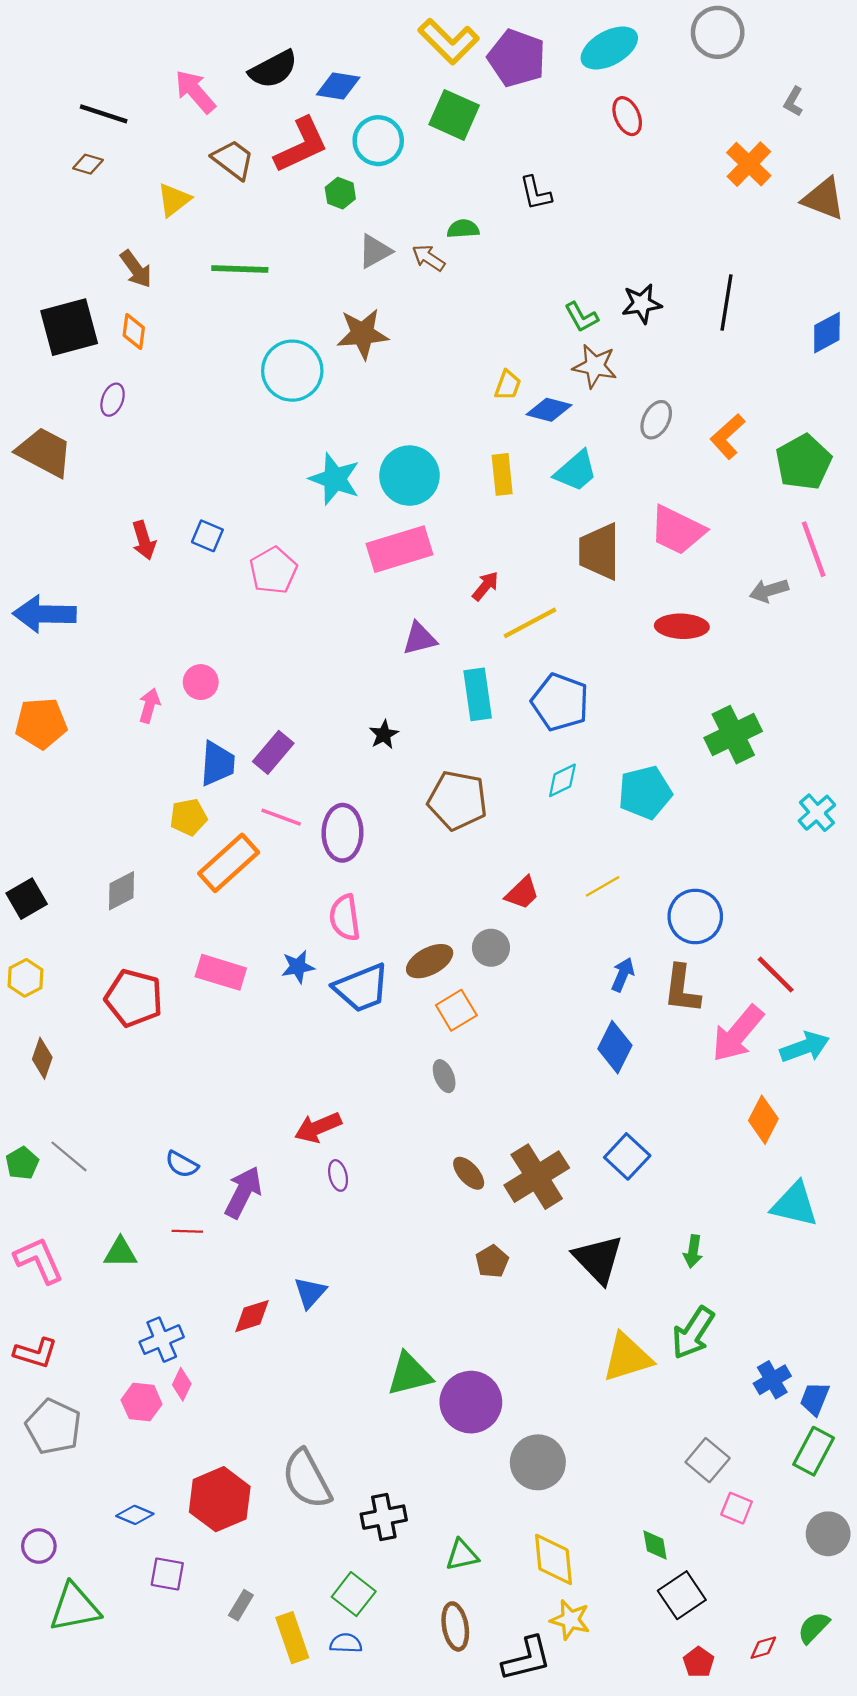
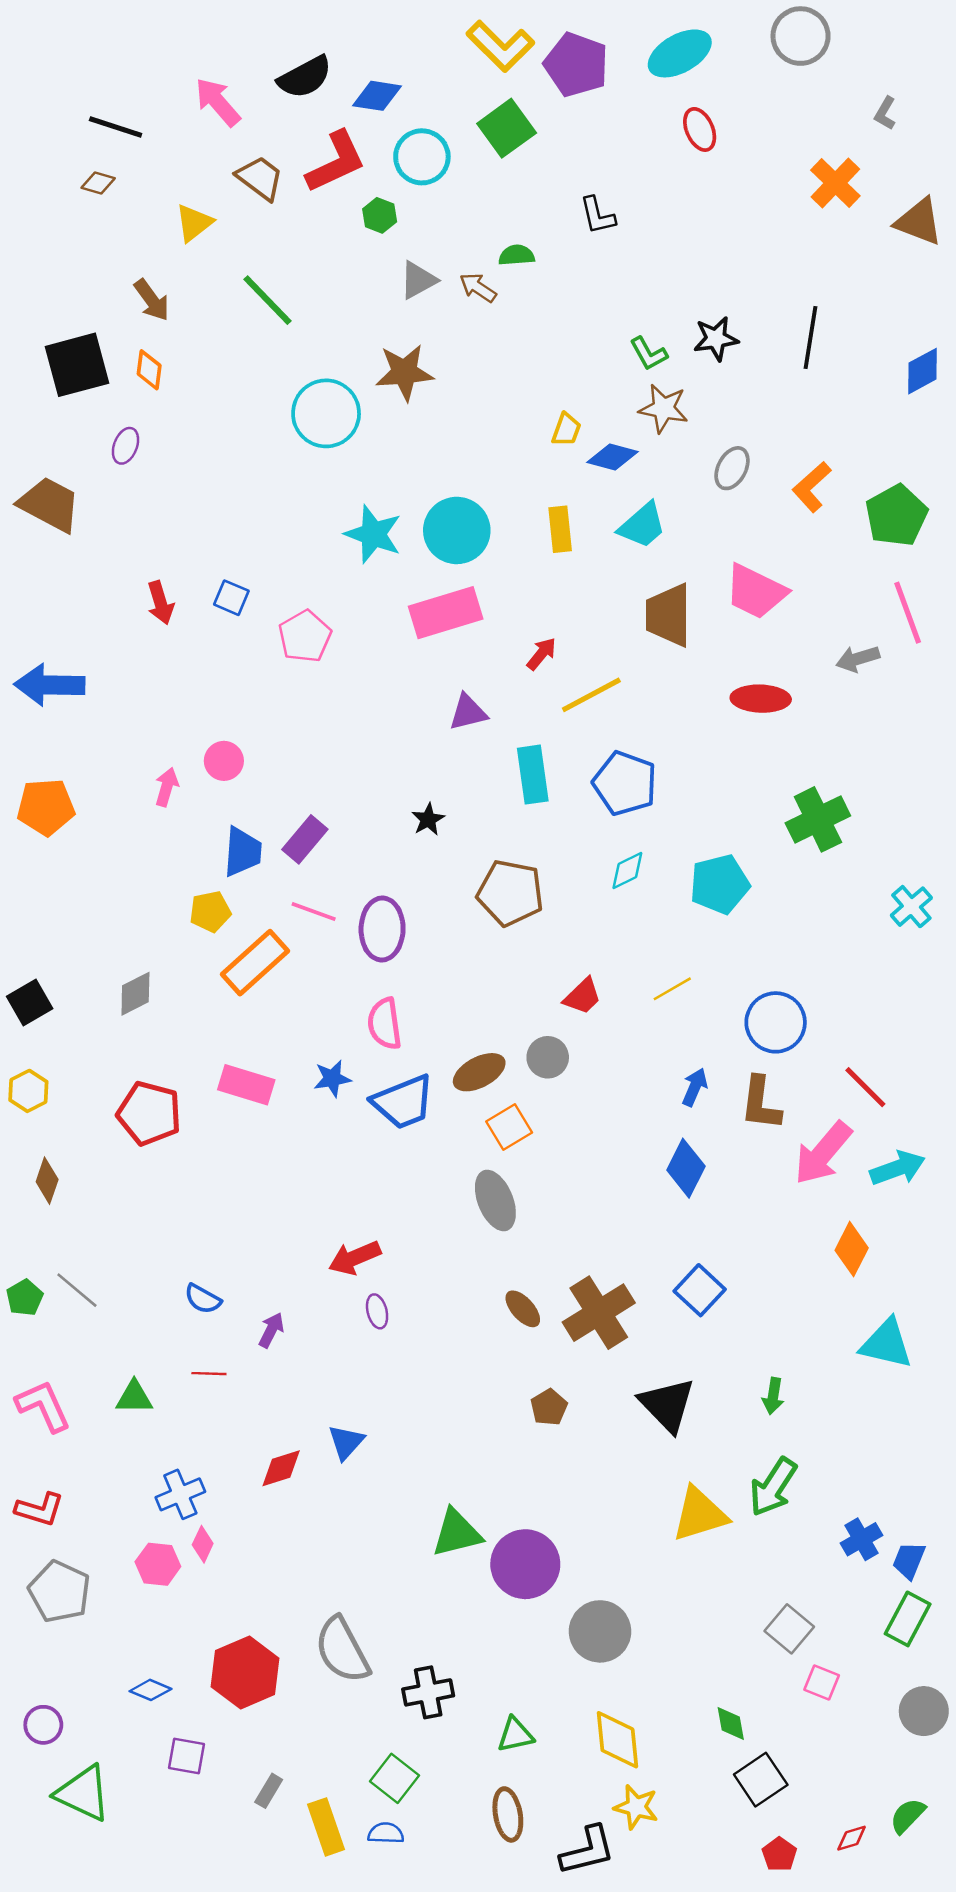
green square: (454, 115) -> (507, 128), turned 30
green line: (240, 269) -> (267, 300), turned 44
gray ellipse: (444, 1076) -> (495, 1200), size x1.6
purple arrow: (243, 1192) -> (271, 1330), size x0.6
green triangle: (75, 1607) -> (83, 1793), turned 36

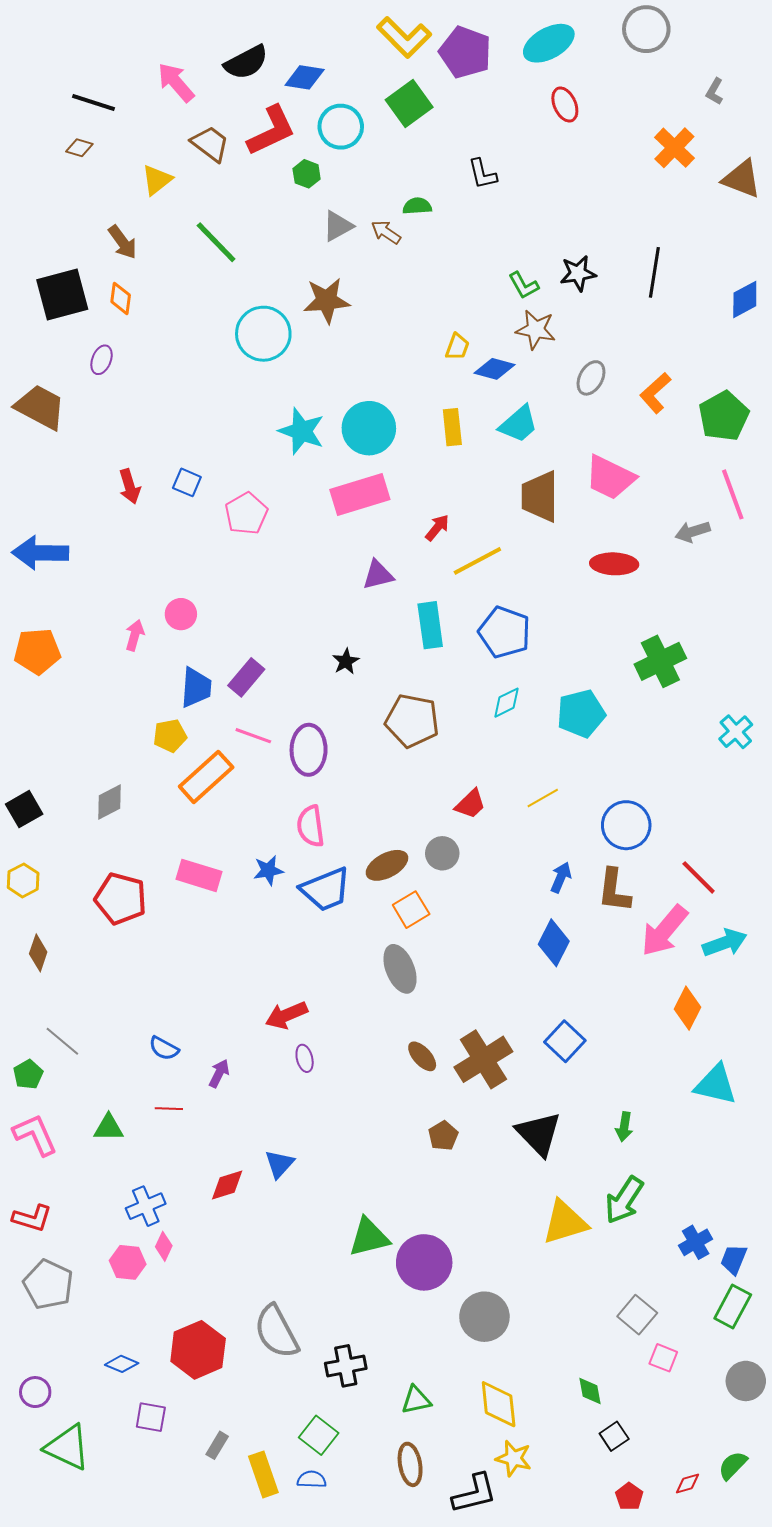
green pentagon: (25, 1298) -> (28, 1074), moved
black square: (761, 1780) -> (614, 1436), size x0.7

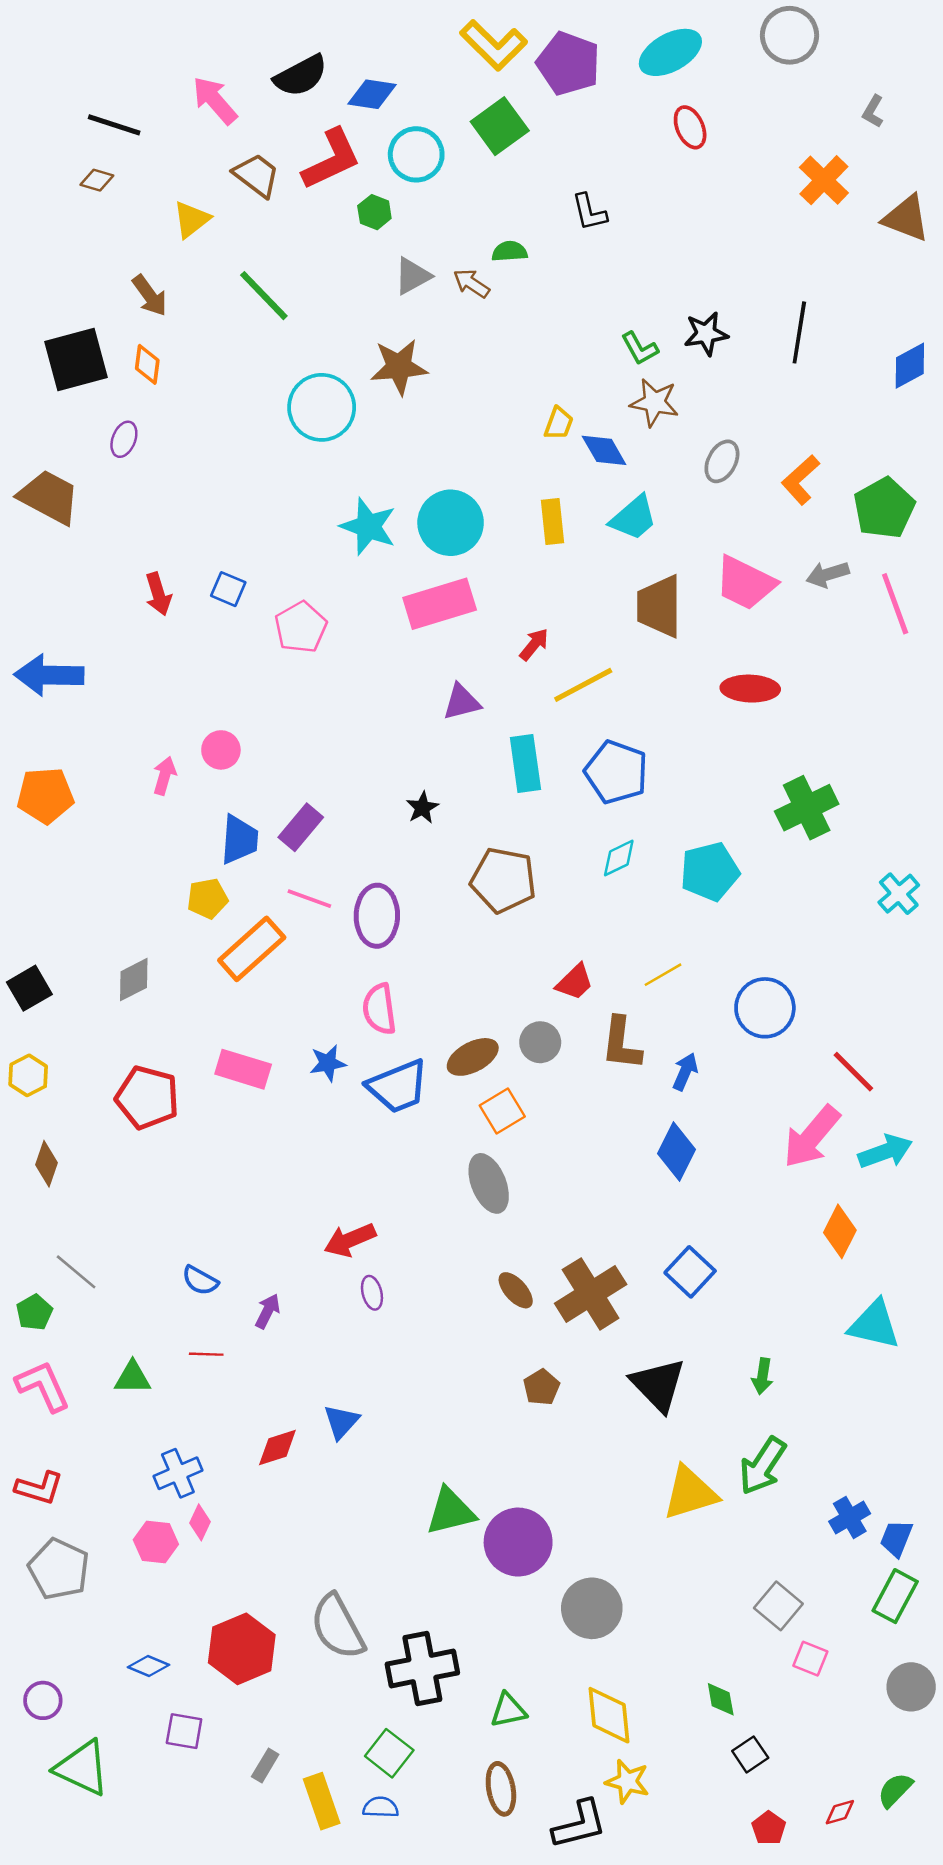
blue diamond: (495, 369) -> (604, 450), turned 45
gray arrow: (693, 532) -> (828, 574), moved
brown L-shape: (614, 890) -> (621, 1043), moved
black cross: (346, 1366) -> (422, 1669), size x1.4

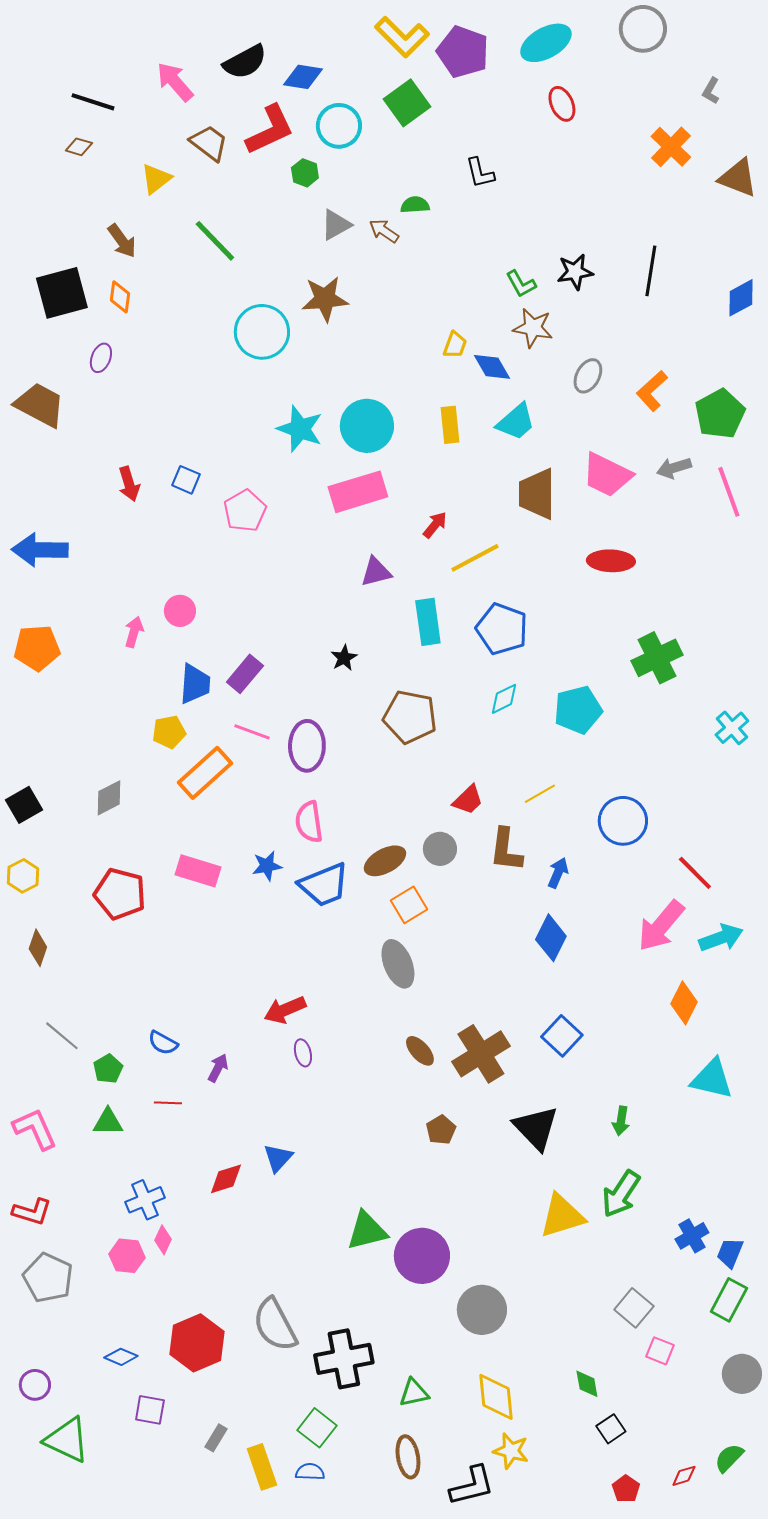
green pentagon: (34, 1312) -> (108, 1069), moved

